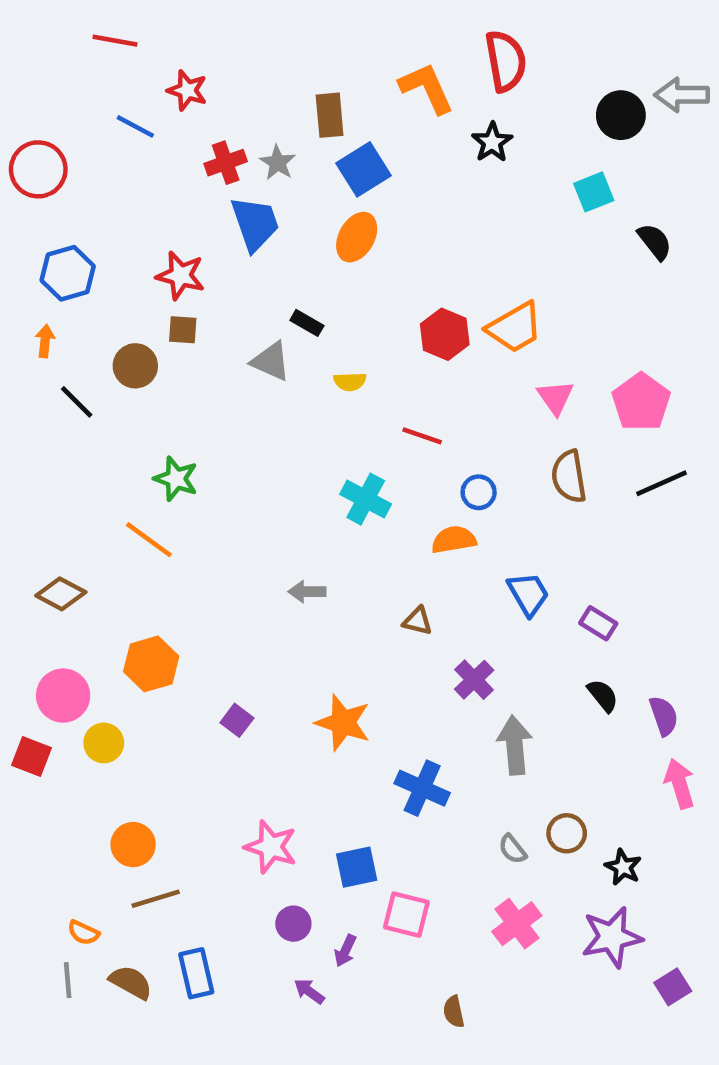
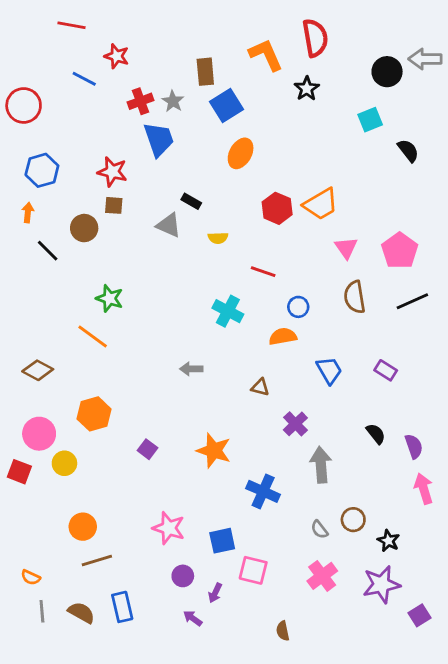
orange ellipse: (357, 237) -> (241, 153), moved
purple rectangle: (598, 623) -> (386, 370), moved
orange semicircle: (83, 933) -> (31, 577), moved

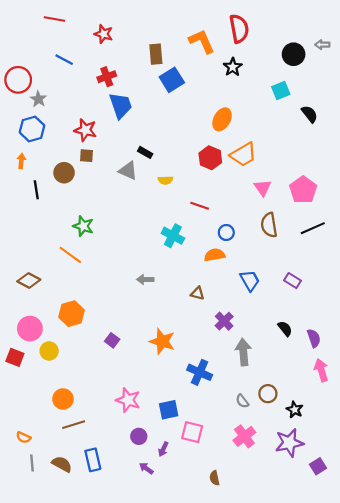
red star: (117, 56) -> (104, 34), moved
gray arrow: (425, 59) -> (322, 45), size x0.6
gray star: (173, 101) -> (38, 99), moved
orange ellipse: (241, 153) -> (222, 119), moved
black line: (48, 251) -> (36, 190), turned 36

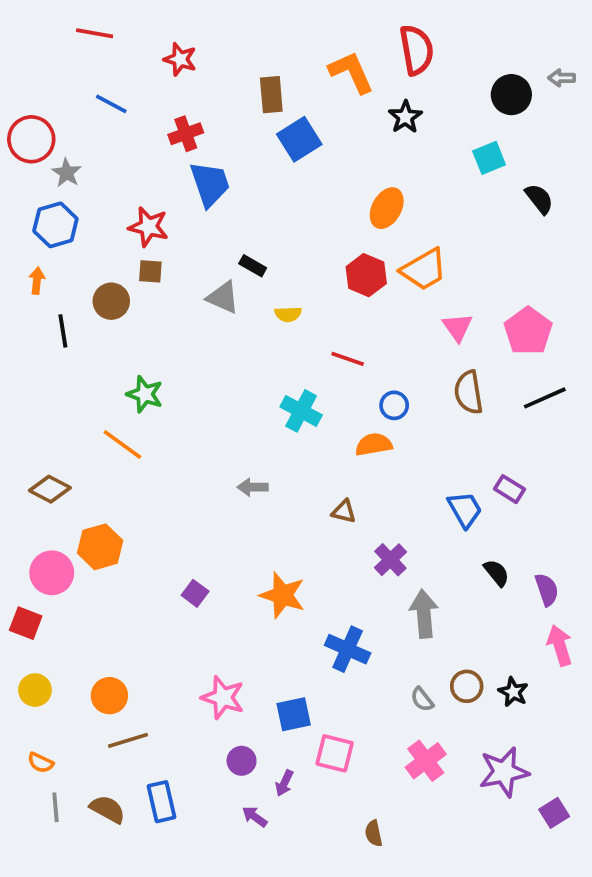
blue trapezoid: (250, 281) -> (465, 510), moved
orange hexagon: (72, 314) -> (100, 547), moved
yellow circle: (49, 351) -> (35, 690), moved
black star: (295, 410) -> (513, 692), moved

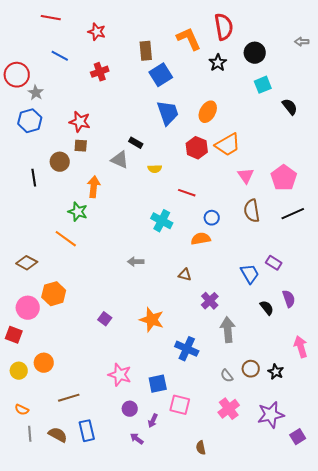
black circle: (511, 95) -> (255, 53), moved
blue trapezoid: (210, 184) -> (168, 113), moved
orange arrow: (37, 281) -> (94, 187), moved, size x1.5
purple semicircle: (547, 590) -> (289, 299), moved
orange circle: (109, 696) -> (44, 363), moved

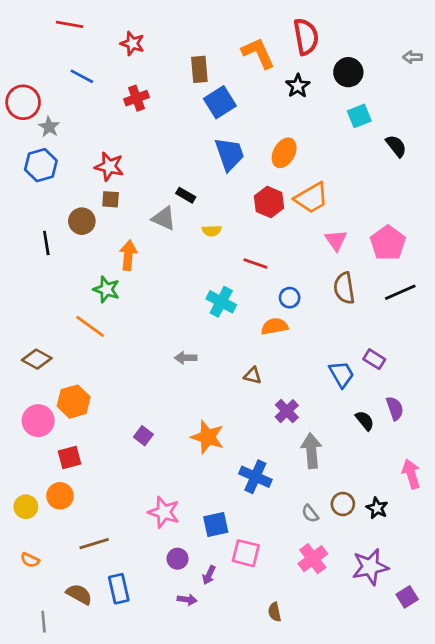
red square: (14, 335) -> (70, 458), moved, turned -36
gray line: (30, 434) -> (44, 622), moved
purple arrow: (137, 439) -> (187, 600), turned 152

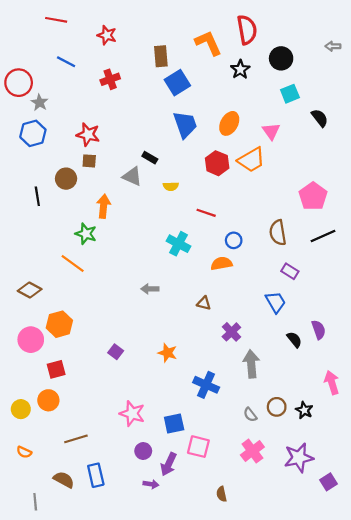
pink triangle: (336, 240) -> (271, 131), moved
purple rectangle: (374, 359) -> (290, 271), moved
orange star: (208, 437) -> (167, 353), size x0.7
purple arrow: (209, 575) -> (169, 464), size x1.5

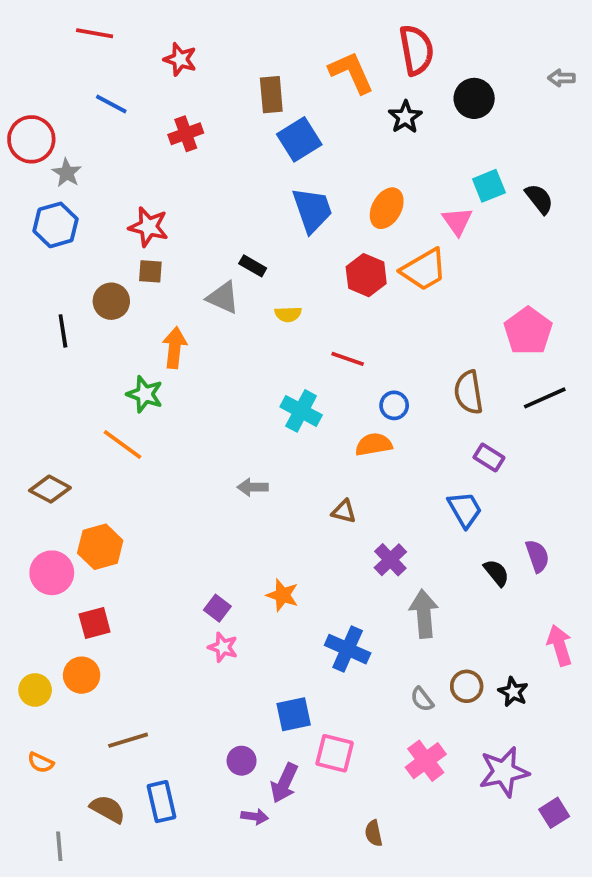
cyan square: (290, 94) -> (489, 186), moved
purple square: (116, 352) -> (217, 608), moved
pink star: (132, 414) -> (223, 647), moved, size x0.7

